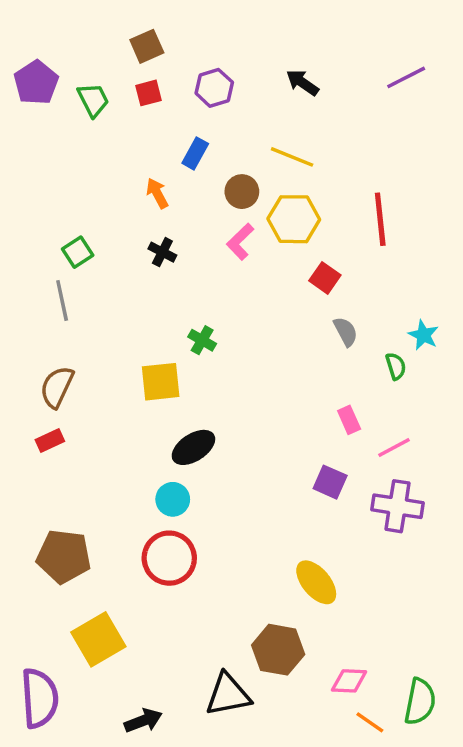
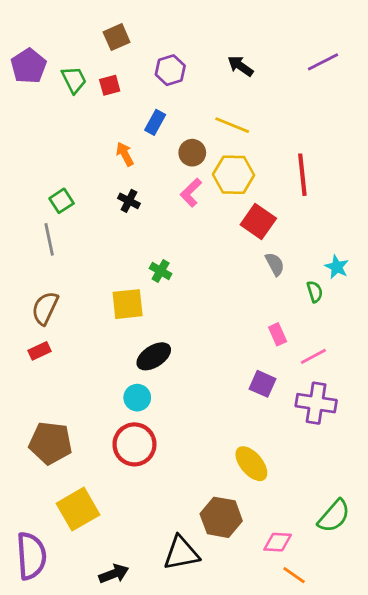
red square: (149, 93) -> (110, 85), moved
red square: (325, 278) -> (258, 221), size x1.4
green semicircle: (420, 702) -> (334, 516), moved, turned 30

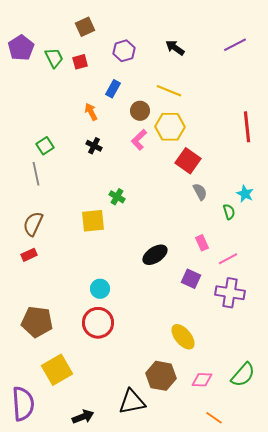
red line: (302, 175) -> (247, 127), moved
black ellipse: (154, 356) -> (155, 255), moved
pink diamond: (278, 542) -> (202, 380), moved

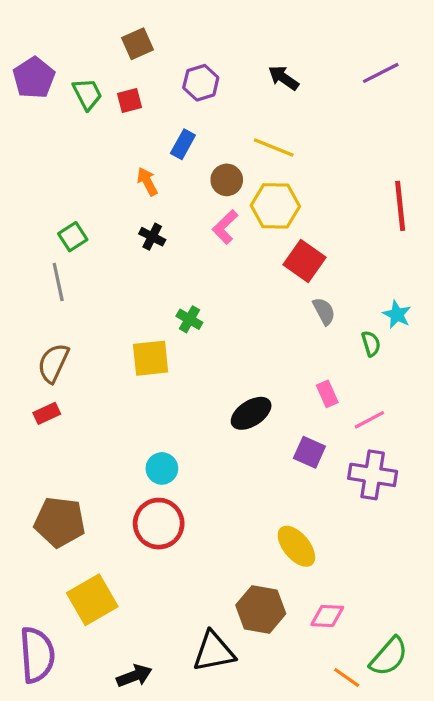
green semicircle: (243, 375) -> (389, 656), moved

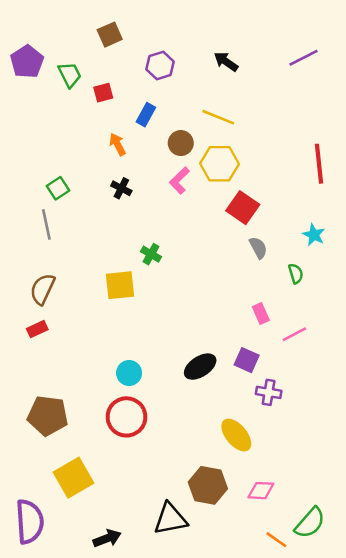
red square: (129, 100) -> (103, 93), moved
cyan star: (397, 314) -> (314, 235), moved
black ellipse: (251, 413) -> (200, 367), moved
purple cross: (373, 475) -> (269, 392), moved, size x0.7

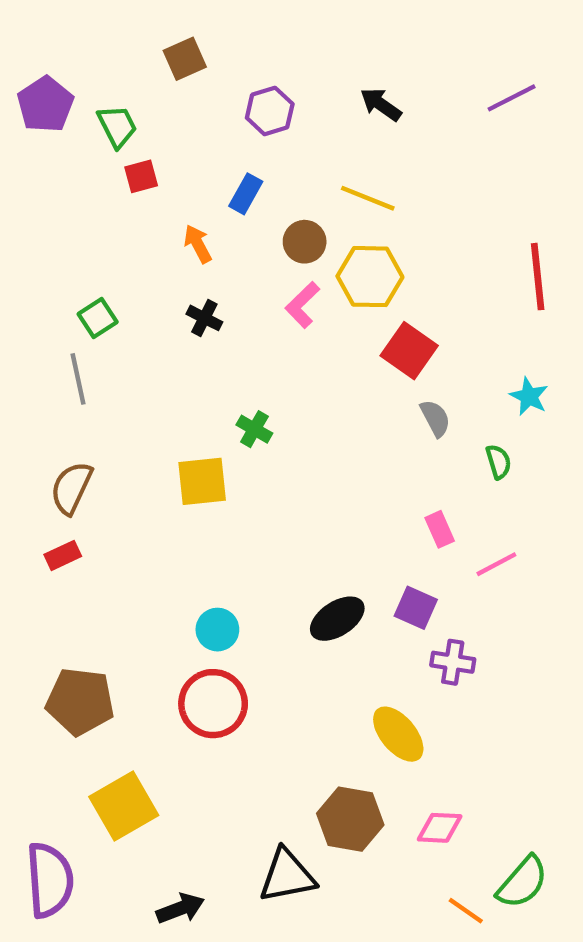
red square: (103, 93) -> (141, 176), moved

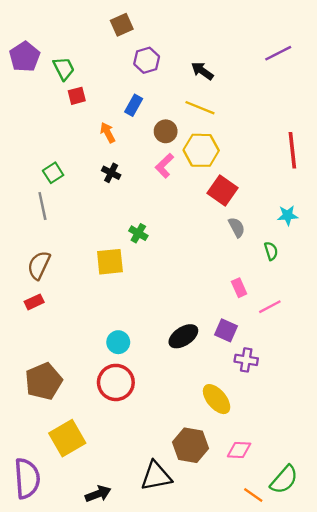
brown square: (185, 59) -> (122, 25), moved
black arrow: (381, 104) -> (202, 71), moved
cyan star: (529, 396) -> (288, 215), turned -30
brown pentagon: (80, 701) -> (44, 381), turned -30

